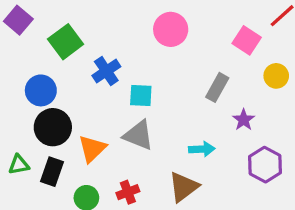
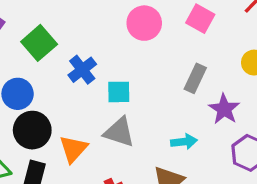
pink square: (247, 40) -> (200, 19), moved
purple star: (244, 120) -> (224, 109), size x1.4

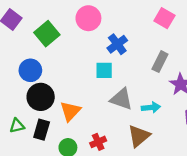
pink circle: (144, 23) -> (88, 18), moved
blue cross: (82, 70) -> (117, 44), moved
gray triangle: (119, 132) -> (121, 99), moved

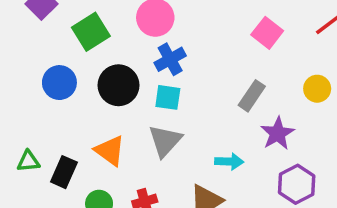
blue cross: (117, 44) -> (170, 59), moved
black circle: (41, 97) -> (118, 85), moved
gray triangle: (121, 99) -> (165, 141), moved, turned 45
orange triangle: (70, 111) -> (110, 151), turned -45

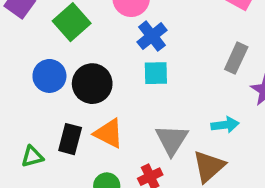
black circle: (118, 85) -> (92, 84), moved
gray triangle: (165, 141) -> (172, 140), moved
black rectangle: (64, 172) -> (70, 139), moved

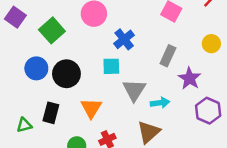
blue cross: (152, 36) -> (124, 39), moved
orange triangle: (109, 133) -> (91, 108), moved, turned 35
gray triangle: (172, 140) -> (134, 90), moved

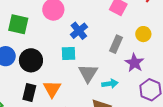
green square: (52, 30) -> (18, 24), turned -35
yellow circle: (211, 44) -> (143, 34), moved
black rectangle: (51, 113) -> (29, 93), moved

